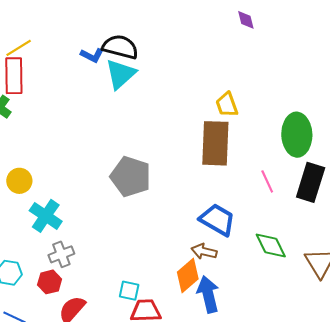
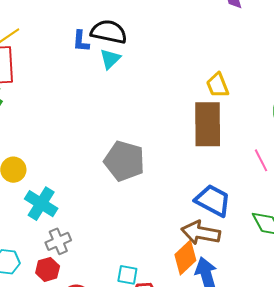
blue L-shape: (92, 55) -> (81, 41), turned 70
cyan triangle: (120, 74) -> (110, 59), size x0.7
brown arrow: (204, 251) -> (201, 233), size x1.5

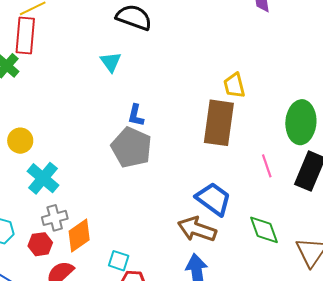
blue L-shape: (81, 41) -> (136, 115), moved
cyan triangle: (110, 59) -> (111, 62), moved, turned -30
orange diamond: (185, 257) -> (79, 235), moved

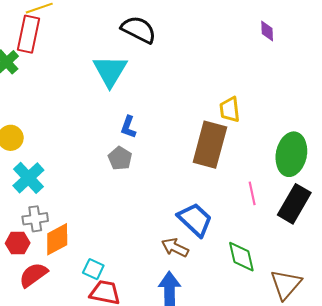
cyan triangle: (111, 62) -> (110, 71), size x1.6
gray pentagon: (131, 147) -> (120, 158), size x0.6
brown arrow: (197, 229) -> (175, 248), size x0.7

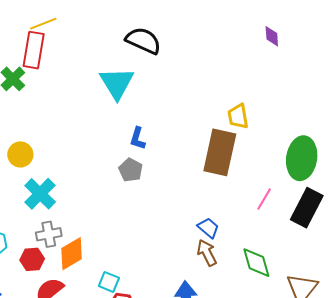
pink line: (252, 193) -> (264, 199), turned 45
blue trapezoid: (195, 220) -> (208, 228), size x0.6
brown arrow: (175, 248) -> (207, 253), moved, turned 40

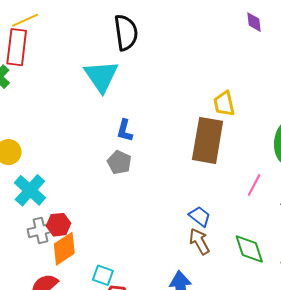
black semicircle: (143, 41) -> (126, 32), turned 60
red hexagon: (32, 259) -> (59, 225), moved

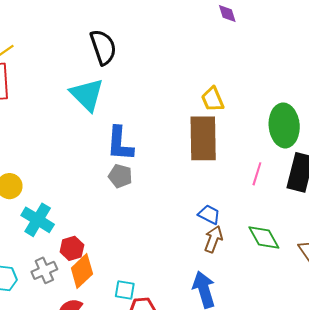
blue L-shape: (125, 130) -> (120, 144), size x1.6
gray cross: (40, 230) -> (44, 270), moved
brown arrow: (199, 241) -> (213, 239), turned 60

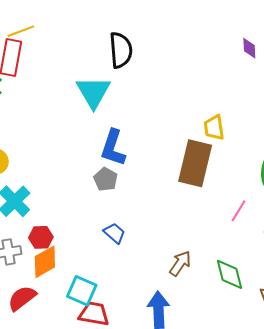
blue trapezoid: (209, 215) -> (114, 233), moved
cyan square: (125, 290) -> (82, 291), size x1.4

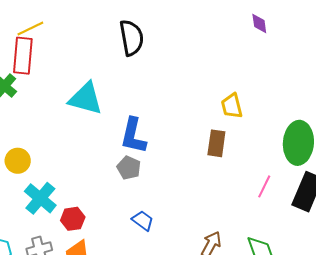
cyan triangle: (93, 92) -> (86, 99), moved, turned -39
brown rectangle: (195, 163) -> (216, 143), size x0.6
red hexagon: (41, 237) -> (73, 219), moved

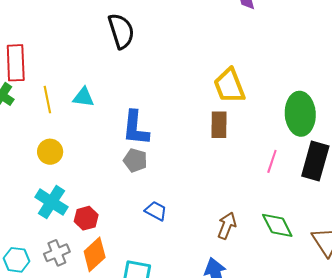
yellow line: (30, 28) -> (47, 100), moved, turned -68
cyan triangle: (86, 99) -> (83, 97), size x0.6
yellow trapezoid: (232, 106) -> (229, 86), size x1.4
yellow circle: (18, 161) -> (50, 152), moved

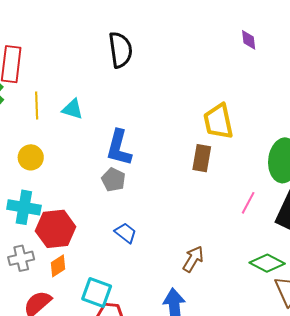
cyan cross: (51, 202) -> (24, 207), turned -32
red hexagon: (86, 218) -> (56, 229), size x1.6
green diamond: (277, 225) -> (267, 263), moved, turned -44
orange diamond: (95, 254) -> (58, 266), size x0.7

